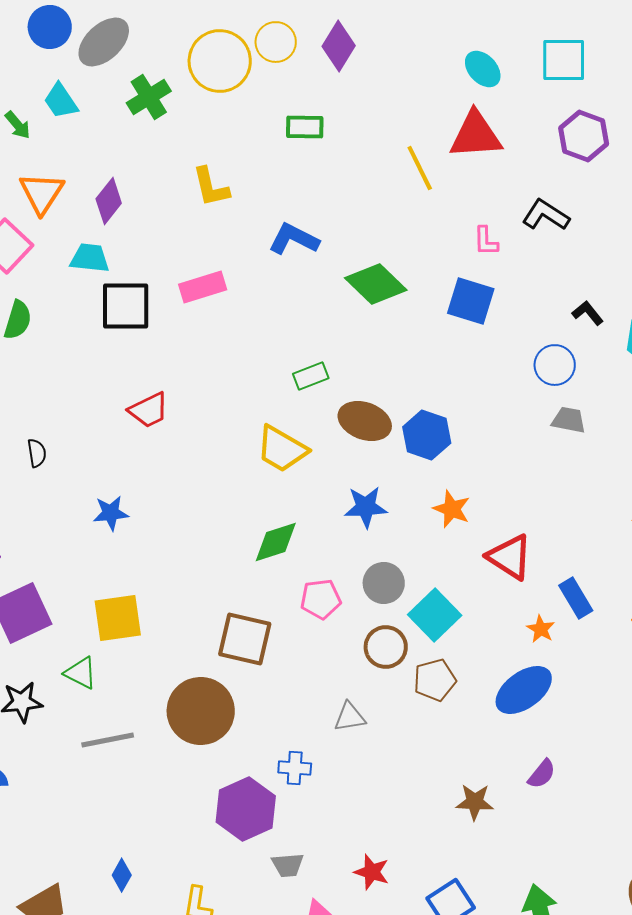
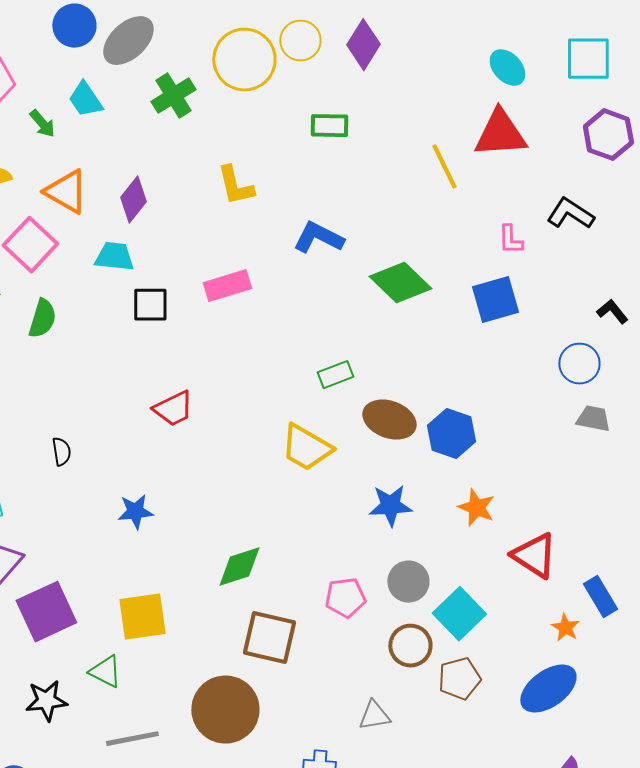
orange triangle: (42, 193) -> (66, 192), turned -33
blue square: (471, 301) -> (495, 300), turned -33
black square: (126, 306) -> (150, 305), size x0.7
green diamond: (276, 542) -> (239, 567), moved

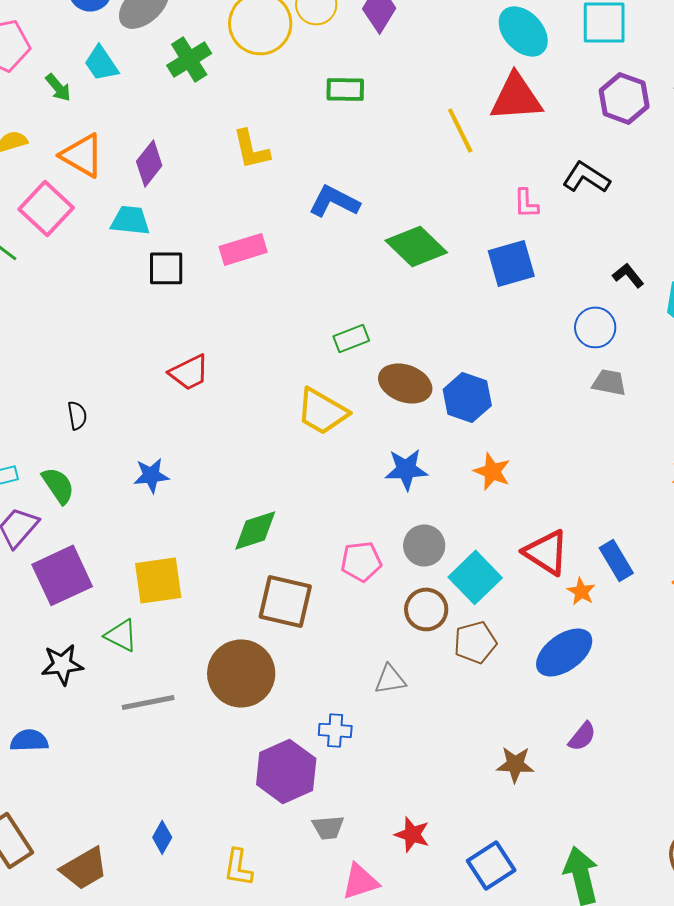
cyan ellipse: (507, 68) -> (523, 31), size x1.4
green semicircle: (42, 319) -> (58, 485), moved, turned -51
red triangle: (534, 556) -> (546, 552), moved

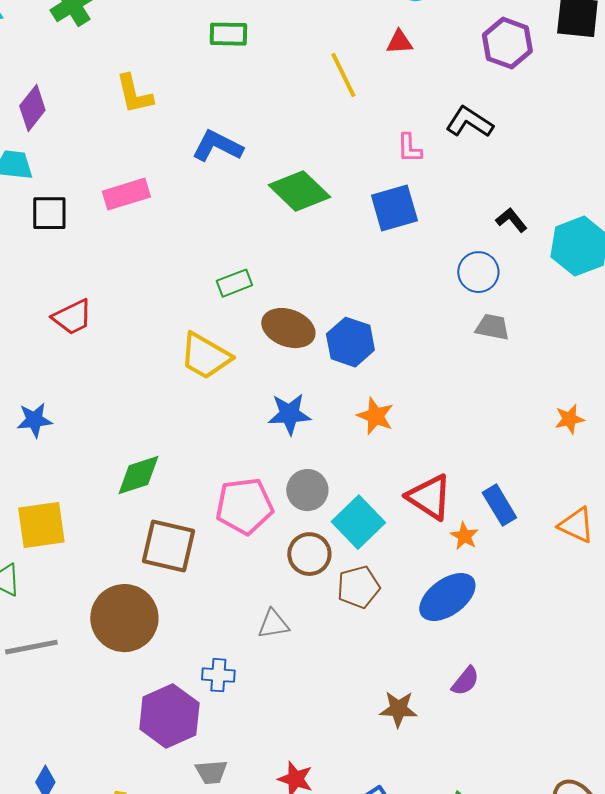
red triangle: (516, 97) -> (399, 42), size x0.5
pink pentagon: (361, 561) -> (244, 506), size x1.4

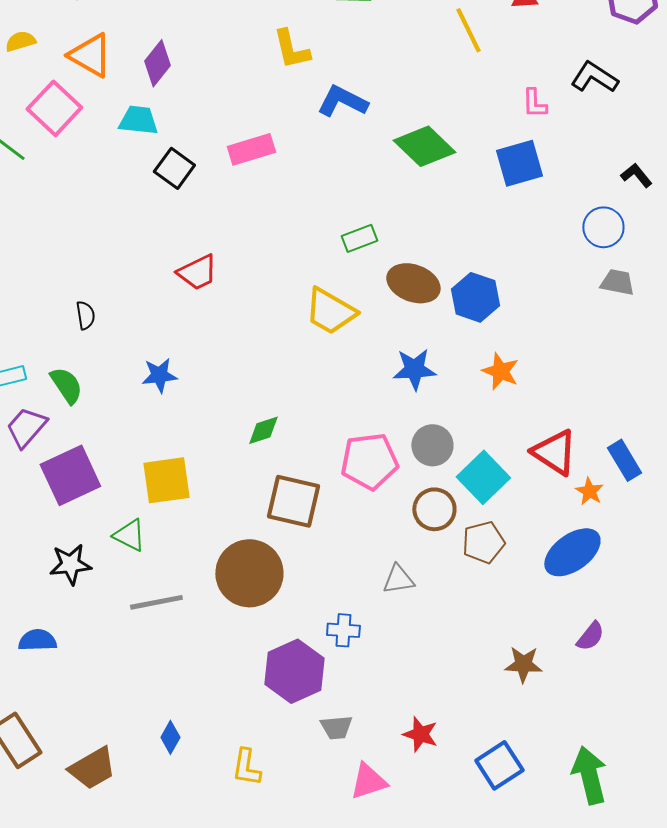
yellow L-shape: (134, 94) -> (291, 49), moved
black square: (49, 213) -> (174, 168), turned 36
green diamond: (138, 475) -> (263, 430), size x0.7

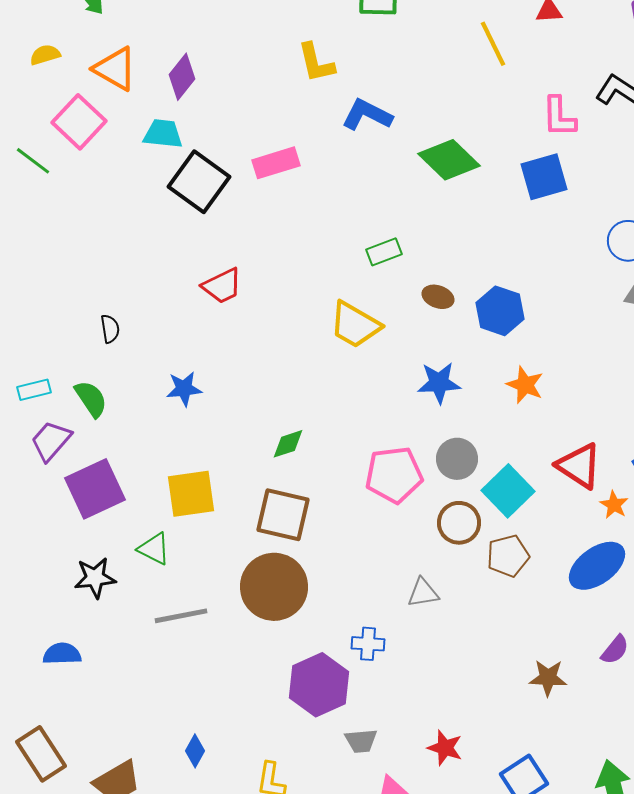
pink L-shape: (534, 103) -> (559, 117), size x1.4
black square: (174, 168) -> (199, 182), size x1.5
brown ellipse: (413, 283) -> (438, 297), size x0.6
brown square: (293, 501) -> (283, 515), moved

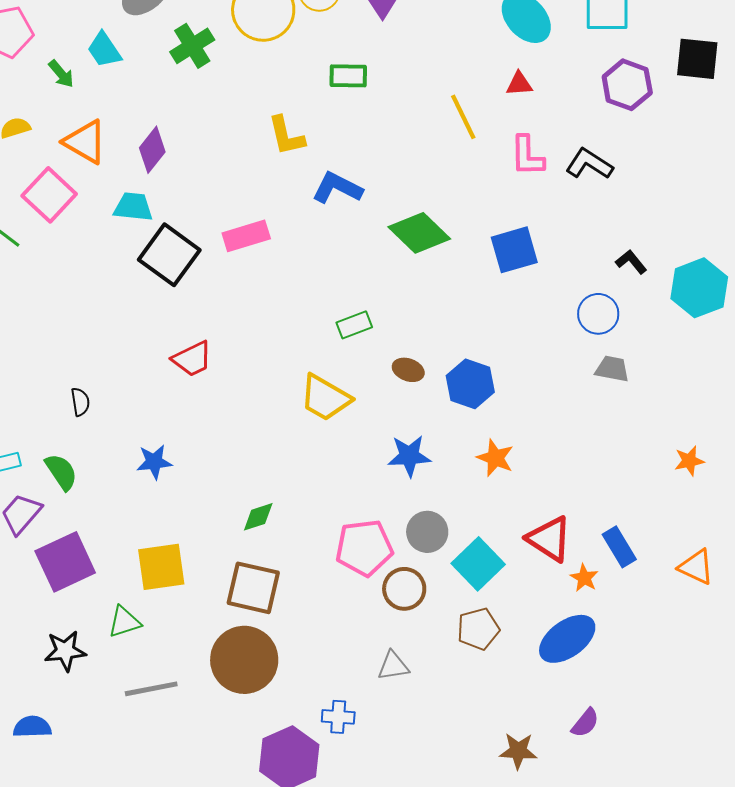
pink L-shape: (559, 117) -> (527, 156), moved
brown circle: (459, 523) -> (404, 589), moved
green triangle: (154, 549) -> (124, 622), turned -45

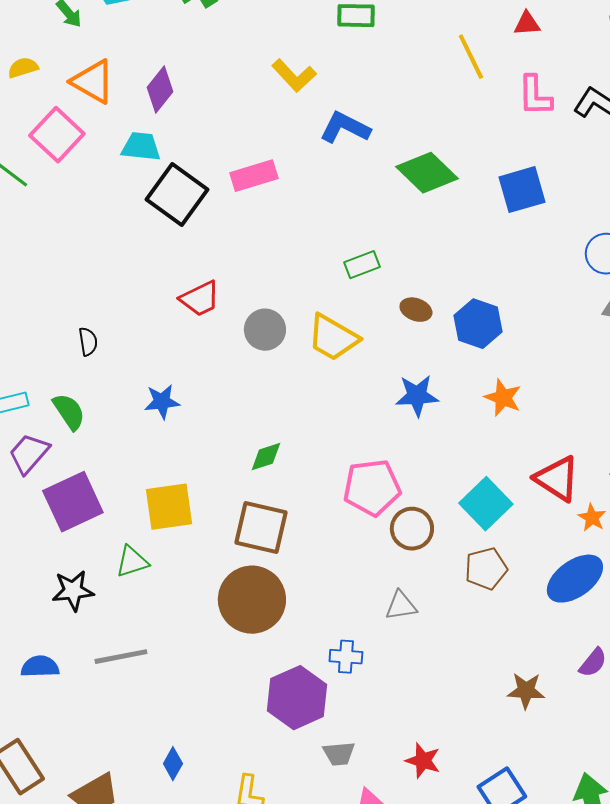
yellow L-shape: (286, 136) -> (294, 76), turned -30
gray circle: (427, 532) -> (265, 330), moved
gray line: (151, 689) -> (121, 657), moved

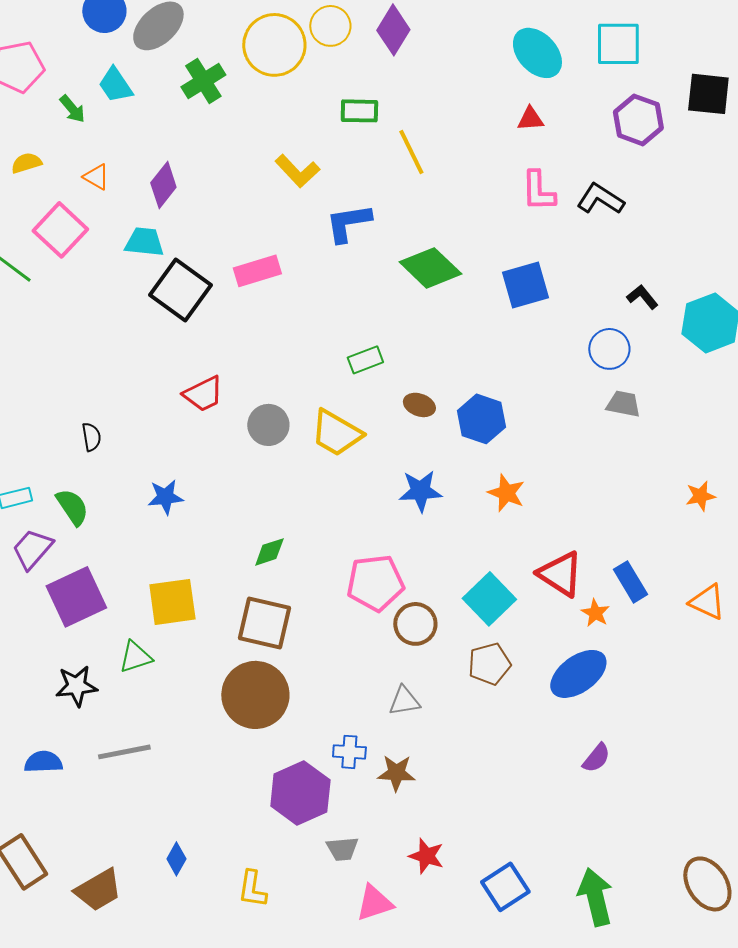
yellow line: (471, 57) -> (411, 152), moved
orange triangle: (93, 82) -> (96, 177), size x0.6
blue L-shape: (345, 128) -> (348, 223), turned -36
brown star: (526, 691) -> (396, 773), moved

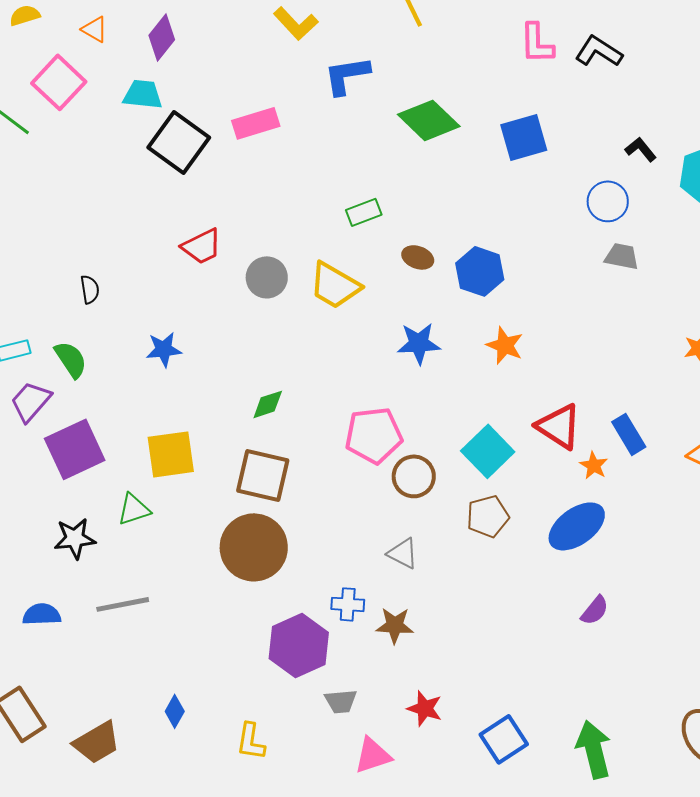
gray triangle: (404, 701) -> (403, 553), turned 36

